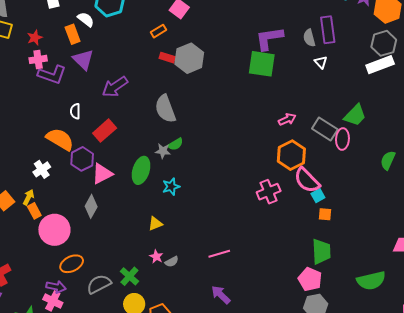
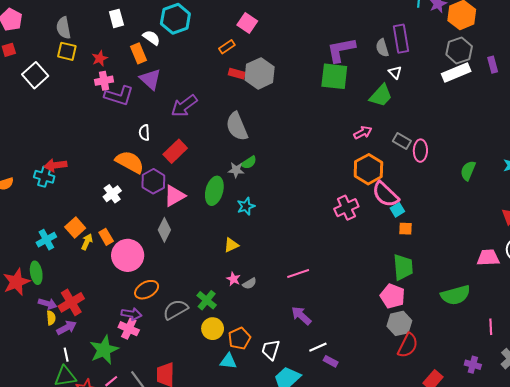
green trapezoid: (355, 115) -> (381, 96), moved
gray rectangle: (325, 129) -> (402, 141), size x0.7
yellow arrow: (28, 197) -> (87, 242), moved

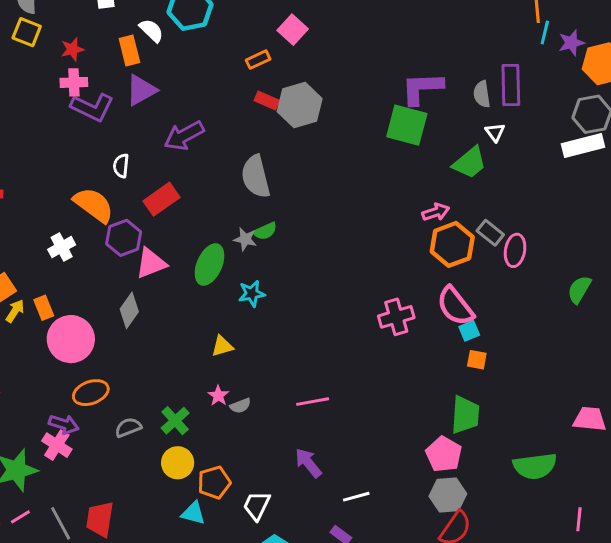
purple triangle: (150, 79) -> (141, 90), turned 40
orange hexagon: (368, 169) -> (452, 244), moved
gray semicircle: (175, 310) -> (128, 427), size x0.7
white line: (318, 347) -> (356, 497), moved

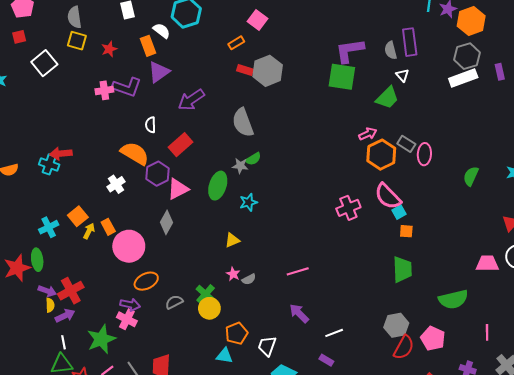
pink cross: (74, 82) -> (104, 90), moved
pink pentagon: (444, 454) -> (433, 339), moved
yellow circle: (178, 463) -> (209, 308), moved

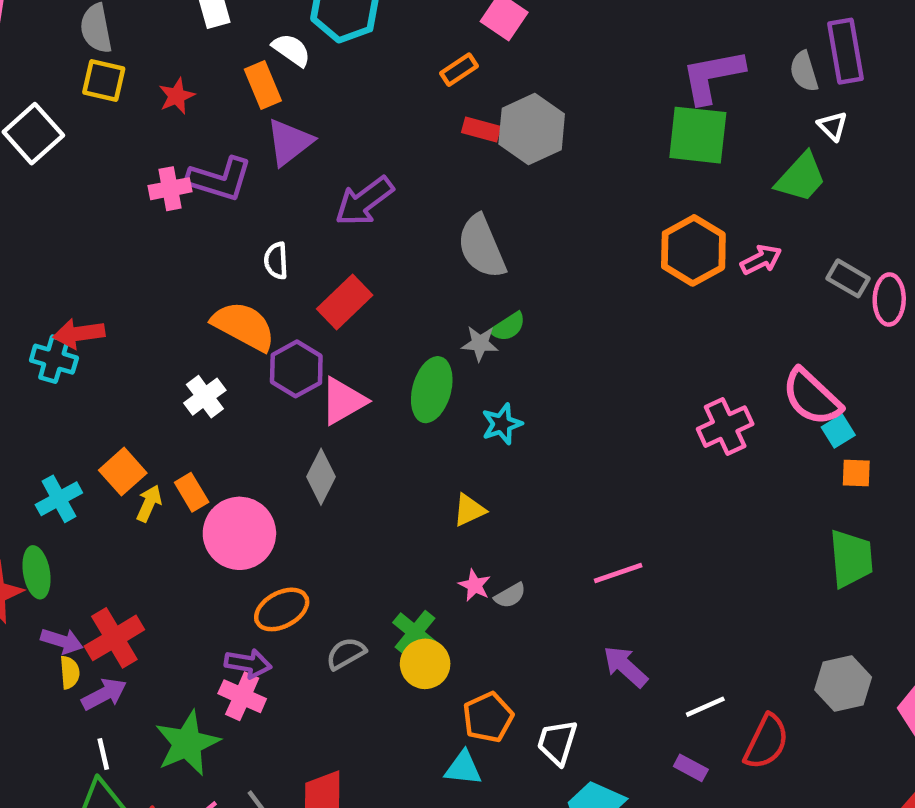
orange hexagon: (381, 155) -> (693, 250), moved
red semicircle: (404, 347) -> (766, 742), moved

